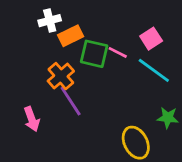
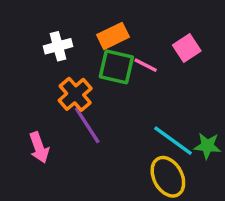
white cross: (50, 21) -> (58, 46), moved
orange rectangle: (71, 36) -> (113, 36), moved
cyan line: (154, 70) -> (173, 141), moved

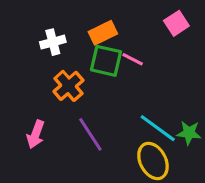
pink square: (187, 48) -> (176, 23), moved
purple line: (87, 125) -> (90, 134), moved
pink arrow: (39, 148) -> (36, 134), turned 40

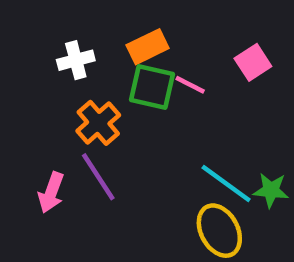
pink square: (176, 23) -> (253, 62), moved
purple line: (90, 134) -> (98, 177), moved

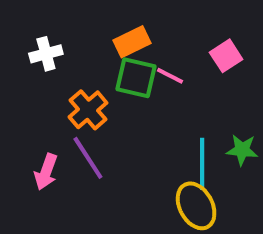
white cross: (76, 60) -> (46, 54), moved
cyan line: (226, 183) -> (202, 164), turned 54
green star: (271, 190) -> (242, 150), moved

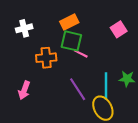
pink line: (170, 76) -> (81, 54), moved
orange cross: (88, 110) -> (46, 58), turned 36
purple line: (88, 158) -> (78, 89), moved

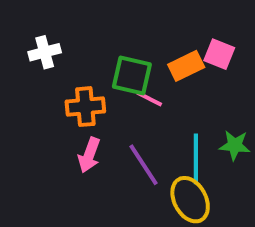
orange rectangle: (69, 22) -> (186, 66), moved
pink square: (119, 29) -> (219, 54), turned -35
pink arrow: (24, 90) -> (89, 155), moved

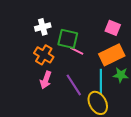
white cross: (45, 52) -> (43, 27), moved
orange rectangle: (186, 66) -> (112, 55), moved, size x1.4
orange cross: (85, 107) -> (44, 55), turned 36

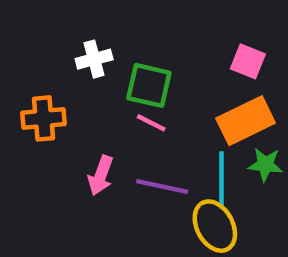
pink line: (77, 51) -> (151, 123), moved
orange cross: (44, 55) -> (44, 118), moved, turned -36
purple line: (74, 85) -> (162, 187), turned -45

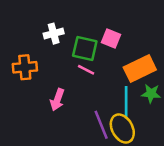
pink square: (248, 61) -> (111, 39), moved
purple line: (162, 187) -> (101, 125), moved, turned 56

